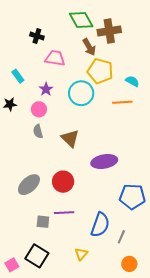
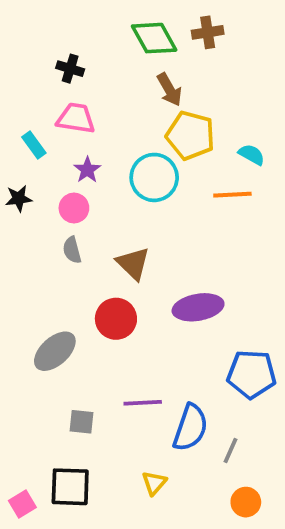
brown cross: (109, 31) -> (208, 32), moved, size x0.7
pink trapezoid: (55, 58) -> (76, 118), moved
red circle: (63, 182) -> (116, 319), moved
purple line: (64, 213) -> (143, 403), moved
black square: (37, 256) -> (70, 487), turned -30

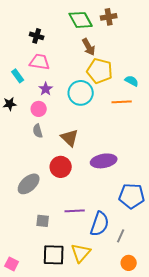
yellow triangle: (154, 483) -> (81, 253), size x1.5
black square: (70, 487) -> (54, 255), moved
pink square: (22, 504) -> (12, 264), turned -32

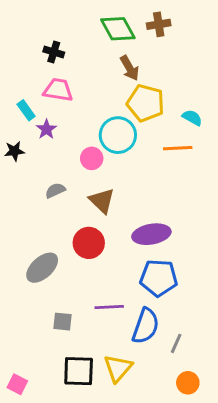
purple star: (46, 89) -> (46, 129), moved
pink circle: (39, 109) -> (92, 158), moved
gray semicircle: (38, 131) -> (55, 190), turned 80
blue pentagon: (132, 196) -> (159, 278), moved

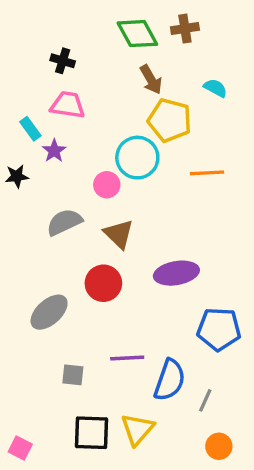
cyan semicircle: (192, 118) -> (215, 88), moved
gray semicircle: (55, 190) -> (64, 222), size x1.5
blue pentagon: (159, 278) -> (219, 329), moved

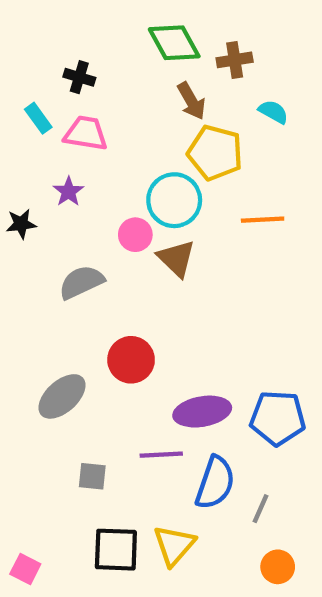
brown cross: (185, 29) -> (235, 60), moved
cyan rectangle: (30, 129) -> (38, 118), moved
brown triangle: (119, 234) -> (176, 258), moved
purple ellipse: (176, 273) -> (202, 412), moved

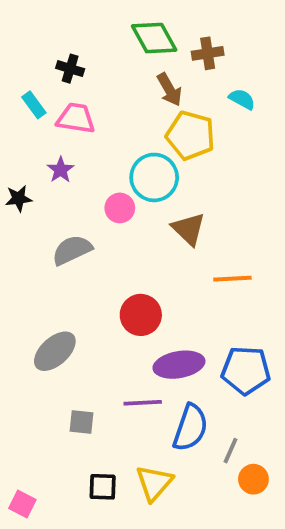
orange line: (263, 220) -> (232, 279), moved
brown triangle: (176, 258) -> (189, 229), moved
red circle: (131, 360) -> (141, 315), moved
black square: (116, 550) -> (103, 487), size x0.7
orange circle: (278, 567) -> (253, 479), moved

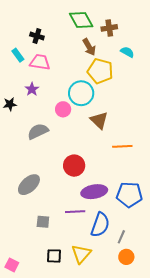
orange circle: (253, 479) -> (126, 257), moved

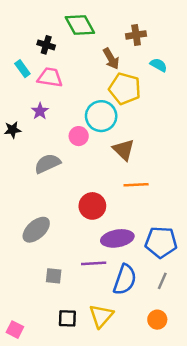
green diamond: (81, 20) -> (80, 25), moved
orange line: (122, 146) -> (136, 185), moved
gray line: (121, 237) -> (162, 281), moved

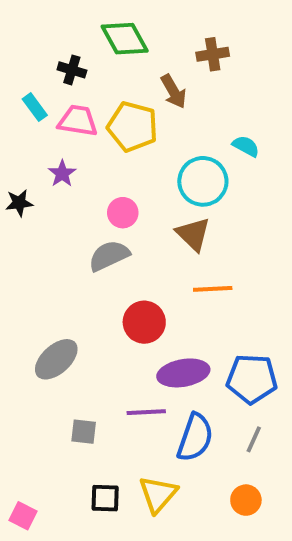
cyan semicircle: (159, 65) -> (246, 146), moved
yellow pentagon: (125, 89) -> (133, 127), moved
cyan circle: (101, 116) -> (203, 181), moved
gray semicircle: (47, 164) -> (109, 256), moved

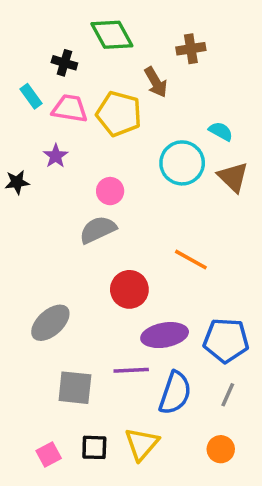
brown triangle: (193, 234) -> (233, 177), moved
orange line: (213, 289) -> (191, 260), turned 32
gray square: (84, 432) -> (75, 388), size x1.5
pink square: (23, 516) -> (49, 454), moved, turned 35

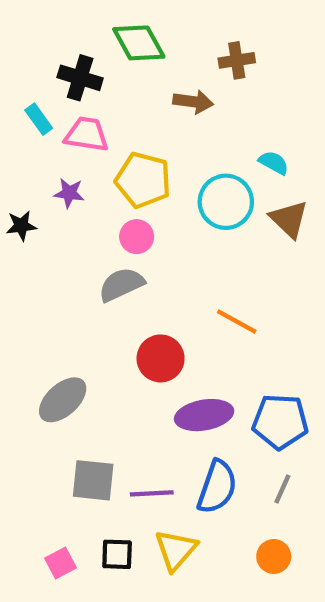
black cross: (64, 63) -> (80, 78), size x1.4
brown arrow: (156, 82) -> (193, 102), turned -52
yellow pentagon: (119, 114) -> (143, 180), moved
purple star: (56, 156) -> (69, 193), turned -30
purple line: (131, 370) -> (152, 493), moved

